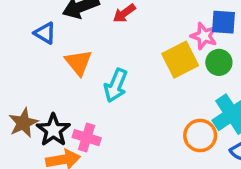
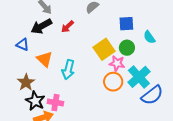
pink star: (204, 36) -> (117, 63), moved
brown star: (23, 123) -> (26, 82), moved
orange circle: (200, 136) -> (113, 82), moved

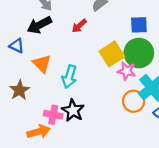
red arrow: (67, 27) -> (79, 26), moved
green circle: (127, 48) -> (139, 53), size x1.6
orange circle: (113, 82) -> (134, 101), moved
black star: (35, 101) -> (73, 110), moved

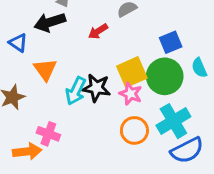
blue square: (139, 25) -> (171, 42), turned -30
pink star: (127, 71) -> (131, 94), moved
orange circle: (134, 101) -> (134, 130), moved
black star: (73, 110) -> (96, 88), moved, turned -30

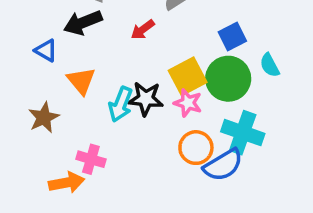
cyan cross: (173, 121) -> (243, 133), turned -36
blue semicircle: (187, 150) -> (223, 165), moved

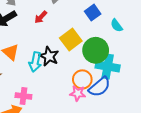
green circle: (228, 79) -> (96, 50), moved
black star: (146, 99) -> (49, 56), turned 30
pink star: (188, 103) -> (78, 93), moved

